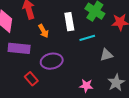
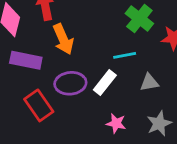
white rectangle: (69, 22) -> (105, 82), moved, turned 42
orange arrow: (44, 31) -> (63, 39), size x1.5
red rectangle: (31, 79) -> (39, 105), size x1.5

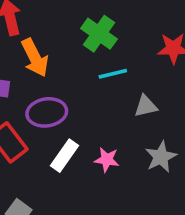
green cross: (139, 19) -> (99, 34), moved
white rectangle: (105, 82) -> (65, 156), moved

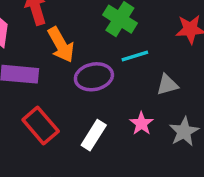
purple ellipse: (47, 112) -> (94, 77), moved
pink star: (107, 160) -> (141, 123), moved, turned 30

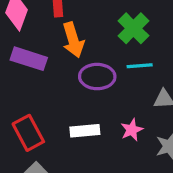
red rectangle: (41, 125) -> (28, 133), moved
white rectangle: (94, 135) -> (85, 131), turned 40

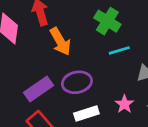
purple rectangle: (29, 59) -> (38, 89), moved, turned -40
purple ellipse: (97, 77) -> (77, 82), moved

